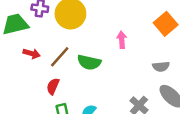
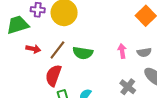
pink arrow: (122, 40) -> (122, 51), moved
red semicircle: (53, 86) -> (53, 75), size x1.5

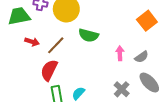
gray semicircle: (144, 52) -> (142, 57), turned -32
green semicircle: (83, 53) -> (89, 35), moved

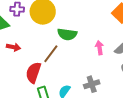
brown line: (56, 45) -> (51, 54), moved
gray cross: (122, 89) -> (92, 84), moved, turned 35

